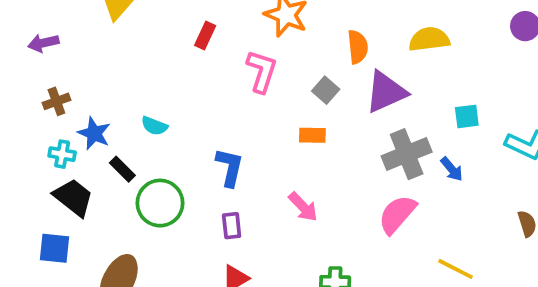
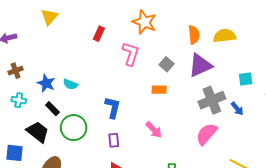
orange semicircle: (358, 47) -> (194, 35), moved
blue star: (94, 133) -> (46, 83), moved
black trapezoid: (73, 197) -> (38, 132), moved

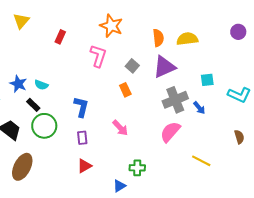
red rectangle: (99, 34) -> (60, 37), moved
orange rectangle: (159, 90) -> (125, 90), turned 64
black rectangle: (52, 109) -> (33, 105), moved

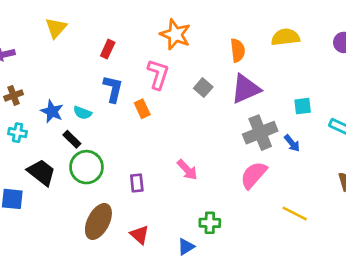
yellow semicircle: (187, 39) -> (285, 37), moved
orange rectangle: (125, 90) -> (142, 109), moved
blue L-shape: (81, 107) -> (113, 89), moved
red triangle: (84, 166) -> (140, 235), moved, turned -49
brown ellipse: (22, 167) -> (98, 221), moved

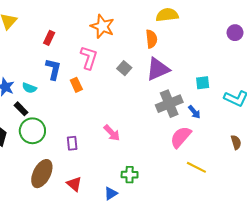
yellow semicircle: (285, 37) -> (167, 15), moved
pink semicircle: (254, 175) -> (181, 137), moved

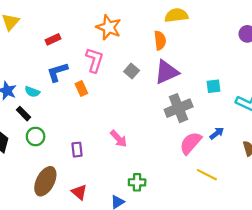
red rectangle: (49, 38) -> (53, 39), turned 40
blue L-shape: (53, 69) -> (57, 72), turned -120
blue arrow: (194, 112) -> (217, 133), moved, turned -88
green circle: (32, 131) -> (36, 136), size x0.7

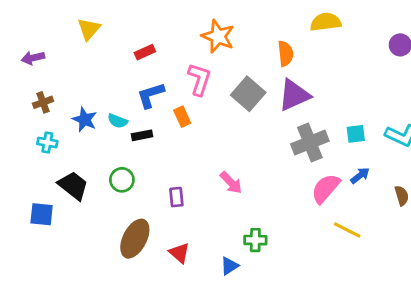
yellow semicircle: (176, 15) -> (326, 22), moved
gray square: (132, 71) -> (248, 94), size x1.6
cyan square: (213, 86) -> (356, 134), moved
black rectangle: (24, 114) -> (142, 135), moved, turned -56

